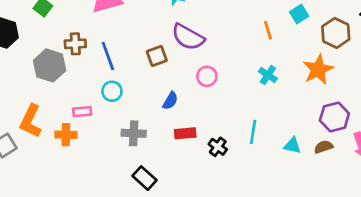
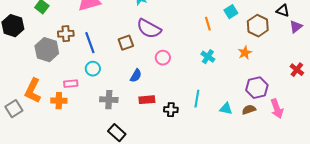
orange star: (318, 70) -> (245, 53), size x0.6
black cross: (218, 147) -> (171, 110), turned -32

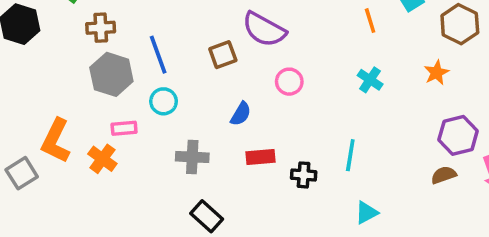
brown cross: (66, 34) -> (101, 28), moved
gray hexagon: (47, 50) -> (111, 74), moved
orange cross: (59, 101) -> (102, 159), turned 35
cyan triangle: (226, 109) -> (366, 213), moved, turned -40

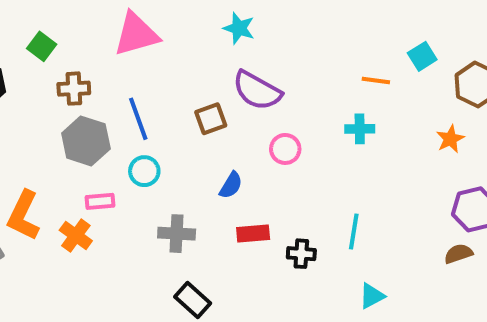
orange line: (370, 21) -> (376, 81), turned -65
cyan cross: (370, 80) -> (360, 129), moved, turned -35

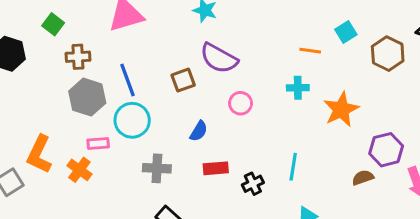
orange star: (450, 139) -> (341, 109), moved, size x1.6
cyan circle: (144, 171) -> (132, 120), size x1.5
black cross: (301, 254) -> (253, 184), turned -30
brown semicircle: (458, 254) -> (363, 178), moved

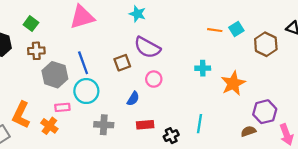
orange line: (310, 51) -> (215, 30), moved
brown cross: (78, 57) -> (36, 51), moved
pink circle: (241, 103) -> (154, 79), moved

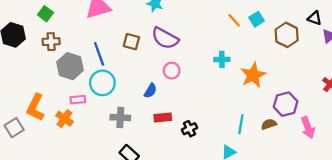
orange line: (215, 30) -> (234, 20), turned 40
brown square: (122, 63) -> (131, 42), moved, turned 35
cyan line: (199, 124) -> (241, 124), moved

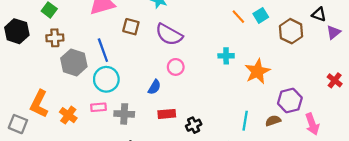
brown square: (131, 42) -> (131, 27), moved
pink rectangle: (78, 100) -> (98, 107), moved
gray square: (14, 128) -> (18, 124), turned -36

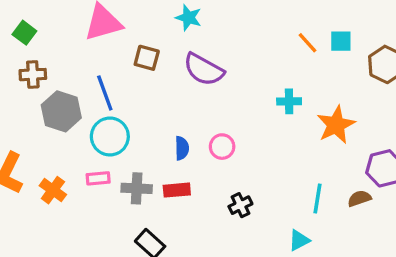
cyan square: (261, 15) -> (341, 41), turned 32
pink circle: (176, 67) -> (222, 147), moved
blue semicircle: (154, 87) -> (182, 148), turned -32
red rectangle: (167, 114) -> (177, 190), moved

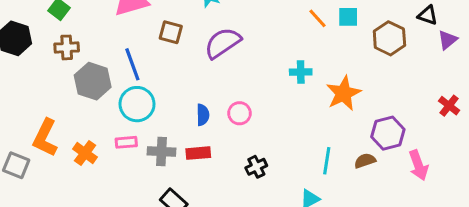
purple semicircle: (204, 70) -> (223, 43), turned 117

